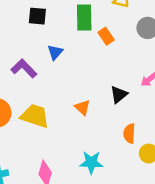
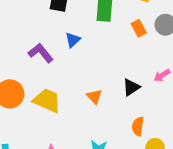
orange rectangle: (106, 36) -> (139, 28), moved

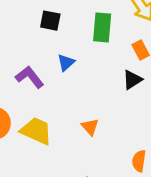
black triangle: (131, 87) -> (132, 80), moved

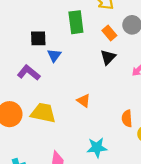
black square: (50, 21) -> (38, 38), moved

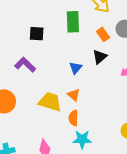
blue triangle: (54, 55) -> (75, 68), moved
yellow trapezoid: (43, 113) -> (50, 102), moved
orange semicircle: (127, 118) -> (73, 118), moved

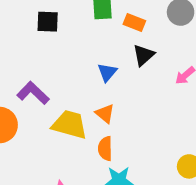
orange rectangle: (103, 34) -> (134, 23), moved, turned -32
purple L-shape: (25, 65) -> (33, 93), moved

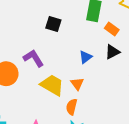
black square: (48, 22) -> (53, 24), moved

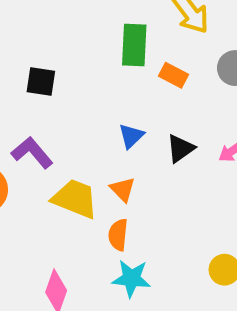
black square: (53, 24) -> (41, 81), moved
black triangle: (112, 52) -> (180, 148), moved

